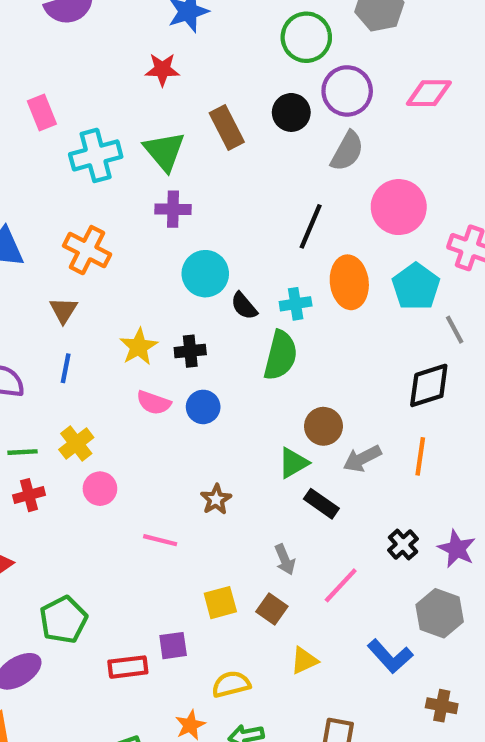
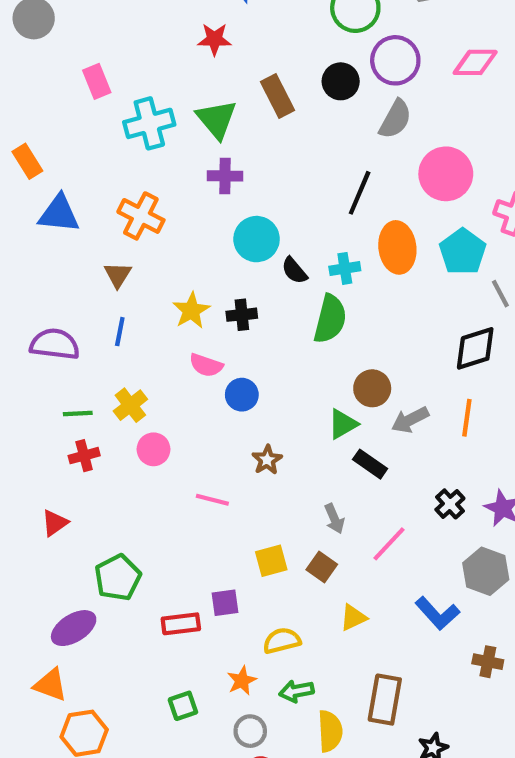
blue circle: (203, 407) -> (242, 395), moved

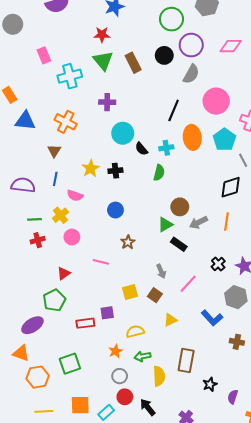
green triangle: (217, 119) -> (103, 61), moved
green semicircle: (330, 319) -> (159, 173), size x0.7
pink semicircle: (206, 365) -> (75, 195), moved
red triangle: (55, 523) -> (64, 273), moved
green square: (183, 706) -> (70, 364), moved, size x1.5

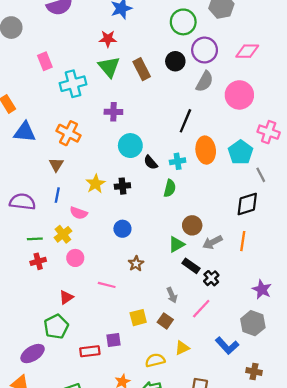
pink circle: (216, 101) -> (239, 95), moved
black cross: (218, 264) -> (211, 278), moved
yellow semicircle: (135, 331) -> (155, 360), moved

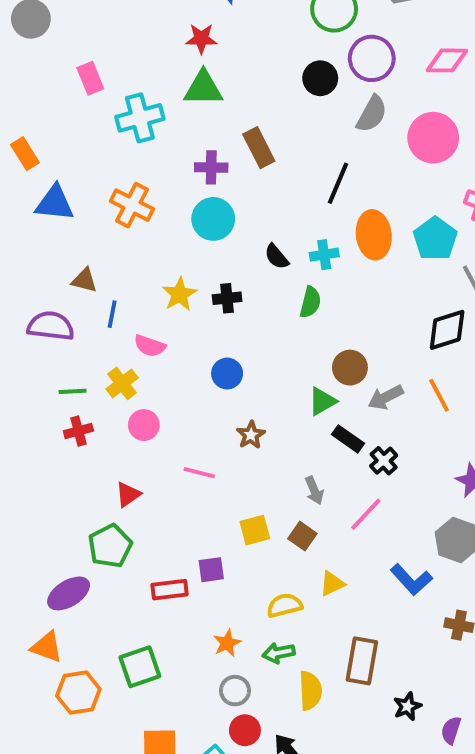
green triangle: (109, 67) -> (203, 88), turned -50
brown rectangle: (142, 69) -> (259, 148), moved
cyan circle: (130, 146) -> (213, 219), moved
brown triangle: (56, 165) -> (84, 280), moved, turned -48
orange line: (243, 241) -> (439, 395), turned -36

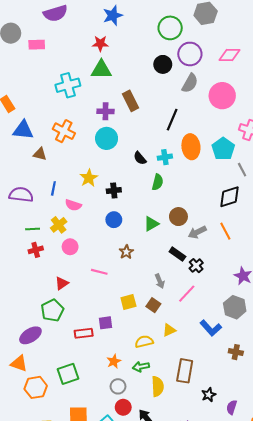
pink rectangle: (90, 78) -> (37, 45), moved, turned -70
brown triangle: (84, 280) -> (40, 154), moved
black cross: (227, 298) -> (114, 190), moved
green triangle: (322, 401) -> (151, 224), moved

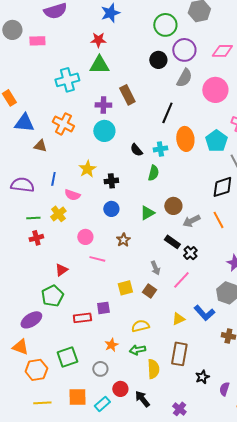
pink circle: (70, 247) -> (85, 237), moved
yellow triangle: (169, 330) -> (178, 319), moved
gray circle: (118, 386) -> (100, 369), moved

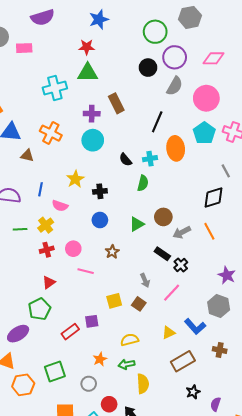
cyan pentagon: (216, 141) -> (204, 133), moved
red cross: (36, 238) -> (47, 250), moved
red rectangle: (82, 318) -> (70, 332), turned -30
brown rectangle: (179, 354) -> (183, 361), moved, turned 50

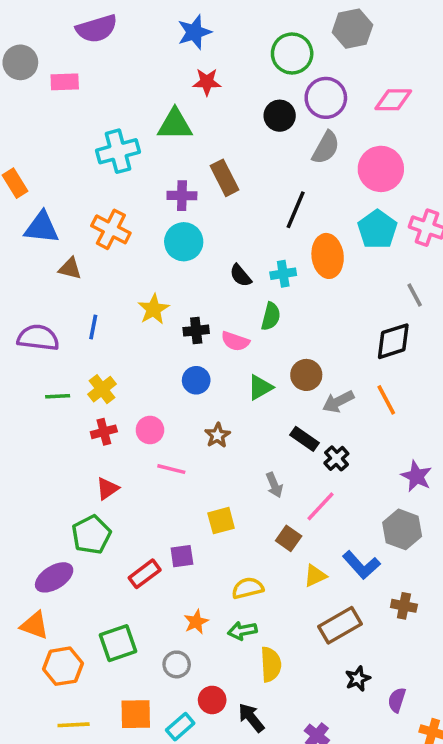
red star: (87, 47) -> (207, 82), moved
pink semicircle: (60, 206) -> (235, 341), moved
brown square: (139, 304) -> (289, 538), moved

